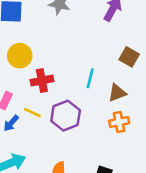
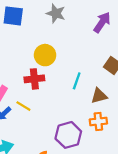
yellow circle: (20, 56) -> (45, 55), moved
purple hexagon: (66, 116) -> (68, 135), moved

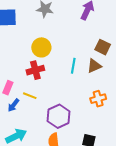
brown triangle: (99, 96) -> (94, 66), moved
purple hexagon: (68, 135) -> (59, 116), moved

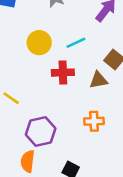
cyan line: (73, 66) -> (76, 43), moved, turned 42
red cross: (35, 70) -> (63, 73), moved

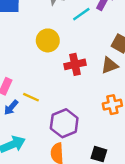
cyan line: (76, 43) -> (81, 14), moved

